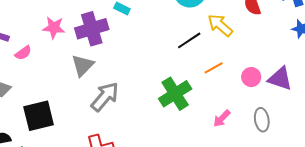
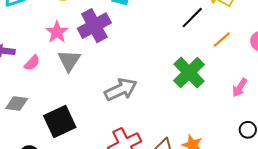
pink star: (54, 28) -> (57, 32), turned -30
gray triangle: (83, 65) -> (69, 61), moved
gray arrow: (105, 97) -> (121, 89), turned 36

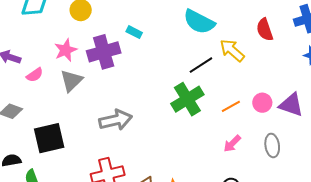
orange line: (222, 40) -> (231, 106), moved
green cross: (189, 73) -> (187, 99), moved

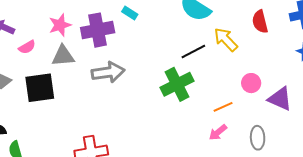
gray triangle: (71, 81) -> (63, 56), turned 35
pink circle: (262, 103) -> (251, 83), moved
orange line: (231, 106) -> (223, 107), moved
gray arrow: (116, 120) -> (108, 72), moved
black square: (49, 138) -> (40, 88), moved

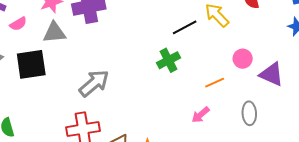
gray arrow: (108, 72) -> (94, 83), moved, turned -32
green cross: (177, 84) -> (168, 60), size x0.7
pink arrow: (218, 132) -> (200, 115), moved

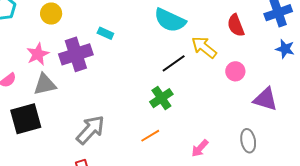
pink circle: (243, 59) -> (235, 71), moved
orange line: (215, 83) -> (150, 136), moved

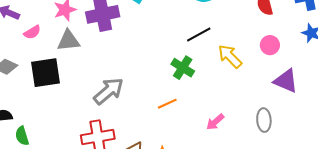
yellow arrow: (204, 47) -> (230, 56), moved
pink circle: (235, 71) -> (270, 45), moved
green cross: (161, 98) -> (183, 68), turned -30

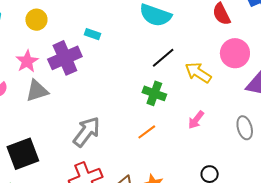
pink circle: (270, 45) -> (235, 53), size x1.5
black square: (45, 73) -> (23, 154), moved
pink arrow: (215, 122) -> (196, 120), moved

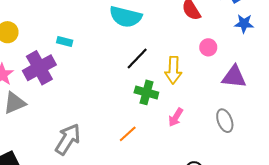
pink circle: (235, 53) -> (208, 47), size x0.6
yellow arrow: (198, 73) -> (173, 70), turned -116
green cross: (154, 93) -> (146, 92), moved

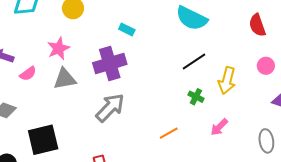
purple cross: (39, 68) -> (110, 64), moved
green cross: (146, 92) -> (196, 97), size x0.7
gray arrow: (68, 139) -> (110, 108), moved

